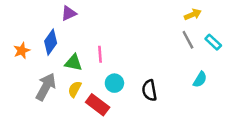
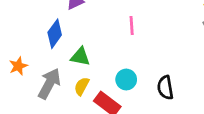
orange star: (22, 51) -> (18, 66), moved
pink line: (100, 54) -> (132, 26), moved

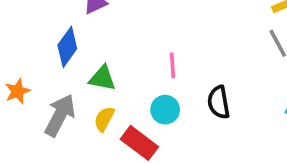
pink line: (132, 26) -> (172, 65), moved
black semicircle: (165, 88) -> (219, 102), moved

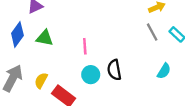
green triangle: (102, 78) -> (45, 38), moved
cyan circle: (165, 110) -> (91, 75), moved

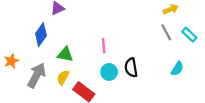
green triangle: (45, 38) -> (65, 54), moved

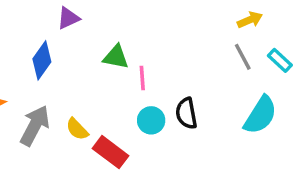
green triangle: (65, 54) -> (116, 57), moved
cyan semicircle: (177, 69) -> (260, 115), size x1.6
yellow semicircle: (63, 77) -> (77, 129), turned -72

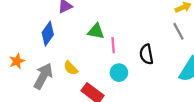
black semicircle: (186, 113) -> (146, 54), moved
yellow semicircle: (77, 129) -> (71, 68), moved

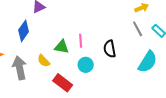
green triangle: (96, 31) -> (62, 47), moved
gray arrow: (43, 76) -> (20, 68), turned -40

